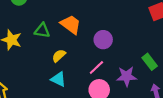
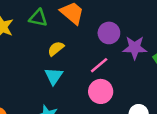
purple star: (127, 76) -> (135, 48), moved
cyan triangle: (58, 79) -> (54, 76), turned 35

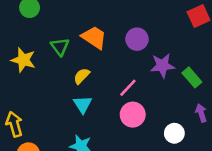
green triangle: (38, 18) -> (60, 47), turned 48
purple circle: (109, 33) -> (137, 39), moved

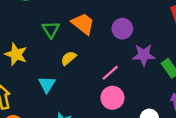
yellow star: (23, 60) -> (16, 54), moved
cyan triangle: (83, 104) -> (47, 84), moved

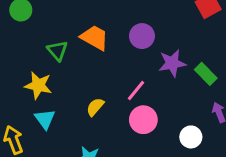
yellow star: (16, 54) -> (38, 85), moved
yellow semicircle: (69, 58) -> (95, 107), moved
cyan triangle: (47, 84) -> (45, 119), moved

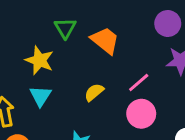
purple circle: (142, 36) -> (168, 23), moved
orange trapezoid: (94, 38) -> (105, 40), moved

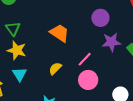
green triangle: (65, 28) -> (13, 29), moved

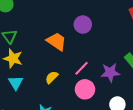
purple circle: (100, 18) -> (83, 25), moved
purple star: (111, 42) -> (110, 72), moved

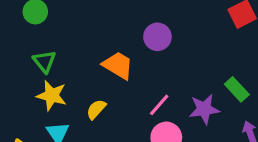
yellow semicircle: (52, 77) -> (96, 109), moved

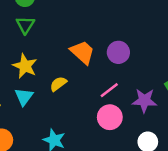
purple circle: (157, 37) -> (118, 52), moved
green triangle: (44, 61) -> (25, 25), moved

